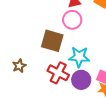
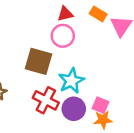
cyan star: (79, 57) -> (71, 81), turned -30

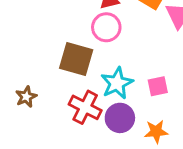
pink square: (101, 105) -> (158, 86), moved, turned -35

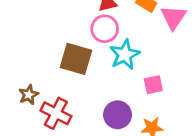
cyan star: (117, 83) -> (125, 55), moved
red cross: (85, 107) -> (56, 113), moved

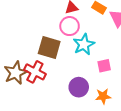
brown star: (29, 95) -> (16, 73), size x1.6
red cross: (56, 113) -> (35, 72), moved

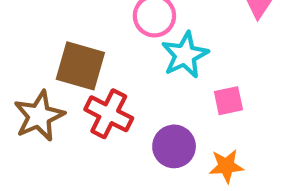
brown square: (49, 47) -> (80, 66), moved
red cross: (35, 72) -> (109, 114), moved

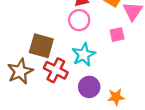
cyan star: (185, 55) -> (84, 55), moved
pink square: (228, 101) -> (117, 35), moved

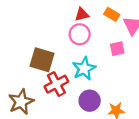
red cross: (56, 70) -> (56, 84), turned 35
brown star: (20, 71) -> (21, 102), moved

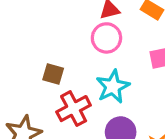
brown square: (42, 60) -> (53, 74), size x0.6

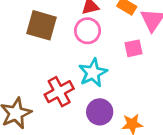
brown square: (53, 74) -> (42, 25), moved, size x1.6

